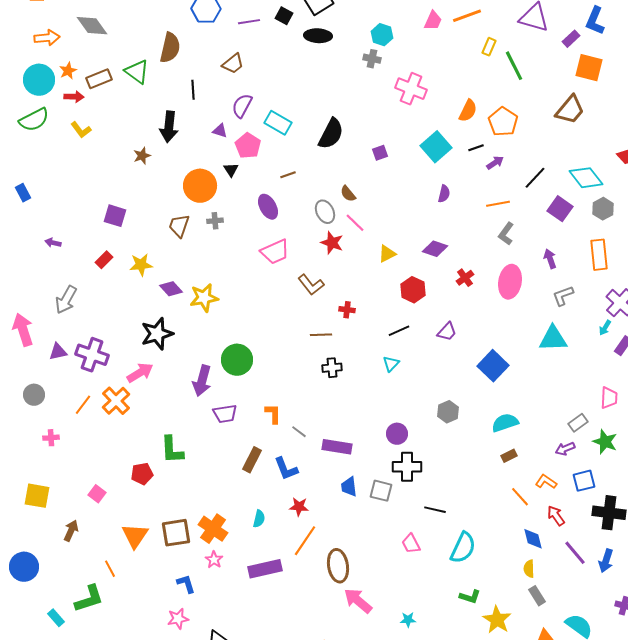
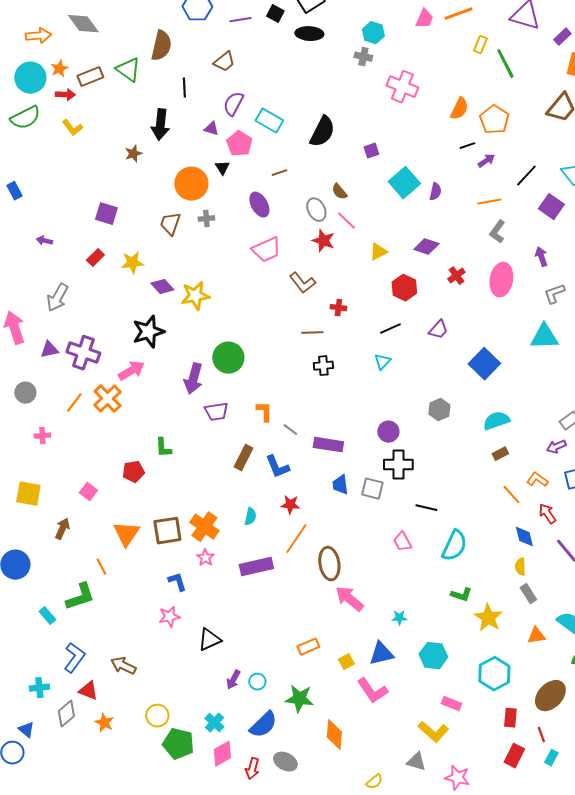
cyan square: (436, 147) -> (404, 183), moved
green L-shape: (172, 450) -> (163, 448), size x0.7

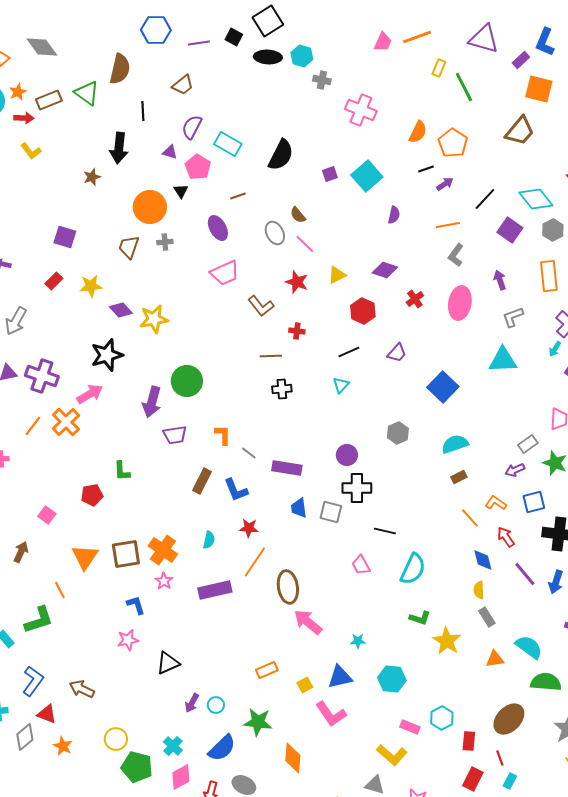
cyan hexagon: (373, 33) -> (302, 56), moved
cyan square: (404, 183) -> (367, 176), moved
red star: (323, 241) -> (297, 282), moved
cyan hexagon: (494, 674) -> (442, 718), moved, size x0.7

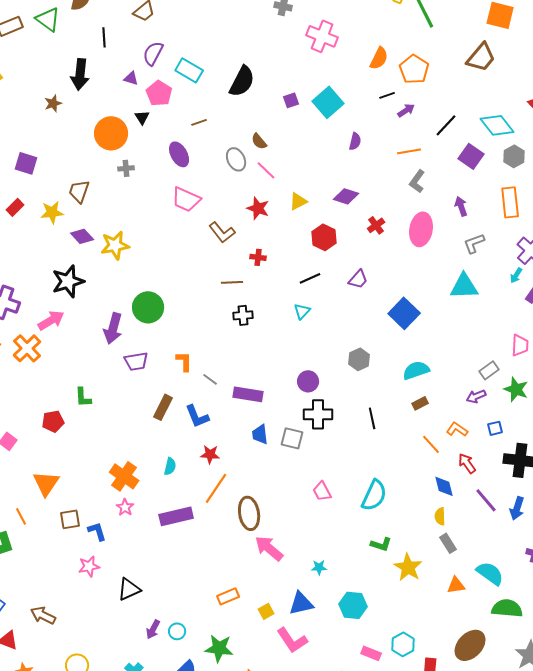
brown trapezoid: (129, 247) -> (79, 191), moved
pink trapezoid: (225, 273) -> (186, 199), turned 48
blue square: (534, 502) -> (495, 428), size x0.7
black line: (385, 531) -> (372, 418), moved, turned 65
brown square: (126, 554) -> (70, 519), moved, size x0.7

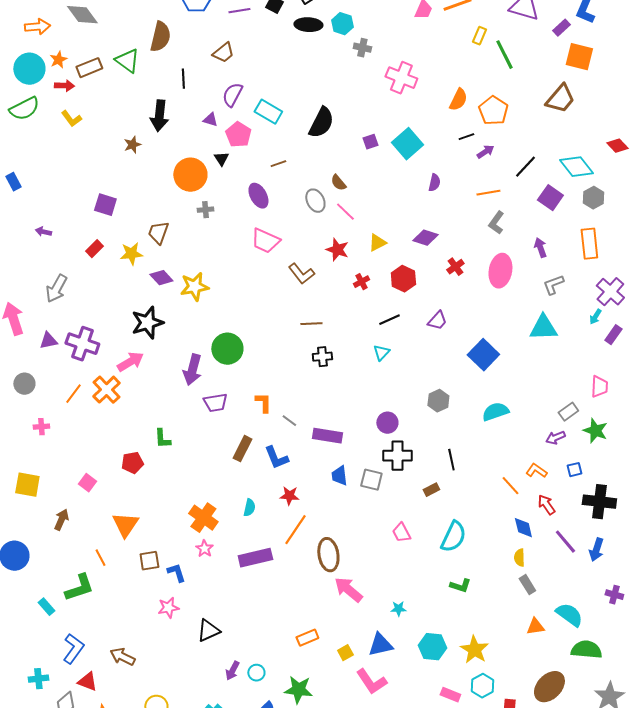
red cross: (258, 257) -> (361, 282), moved, turned -35
brown rectangle: (420, 403) -> (431, 490), moved
yellow star: (408, 567) -> (474, 650), moved

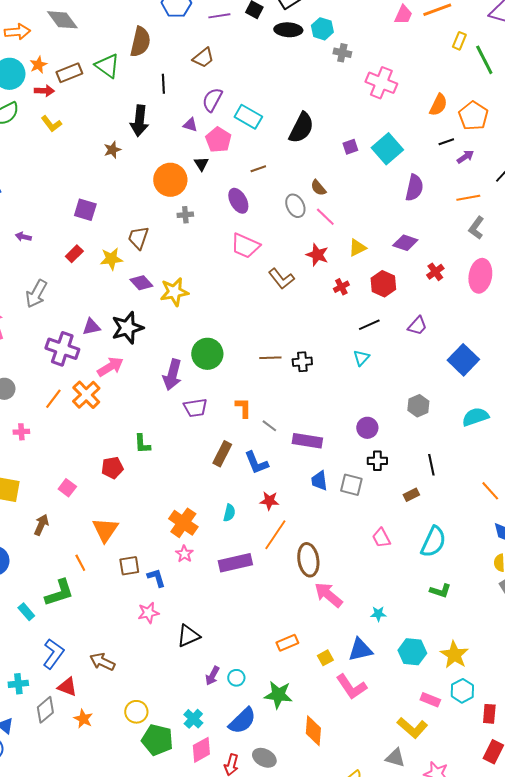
purple semicircle: (434, 183) -> (414, 188), size x1.5
brown line: (311, 324) -> (270, 358), moved
purple triangle: (48, 341) -> (91, 327), moved
black cross: (397, 456) -> (377, 461), size x0.7

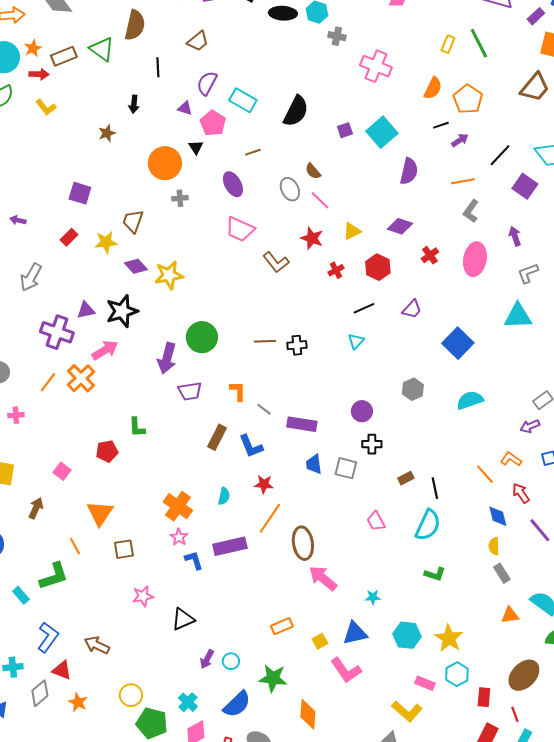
yellow rectangle: (459, 41) -> (448, 44), moved
black arrow: (139, 121) -> (134, 104), size x0.6
black line: (431, 465) -> (435, 488), moved
blue L-shape: (156, 578) -> (194, 560), moved

